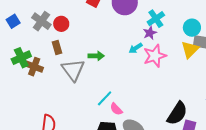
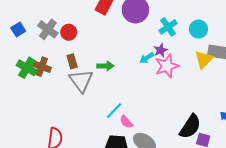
cyan circle: (192, 28) -> (198, 29), moved
purple star: (150, 33) -> (161, 50), moved
brown rectangle: (57, 47) -> (72, 61), moved
green cross: (21, 58) -> (27, 68), turned -36
brown cross: (34, 67) -> (42, 67), moved

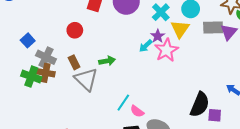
blue square: (18, 29) -> (28, 40), moved
gray cross: (48, 29) -> (46, 57), moved
red circle: (69, 32) -> (75, 30), moved
yellow triangle: (204, 59) -> (180, 29), moved

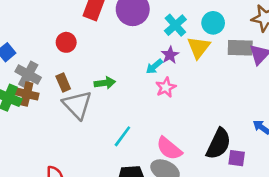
pink star: (167, 50) -> (166, 87), moved, size x0.7
pink semicircle: (137, 111) -> (169, 148), moved, size x1.5

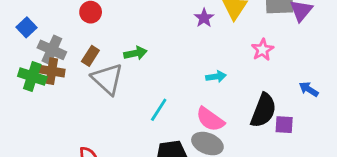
cyan arrow: (154, 66) -> (216, 77), moved, turned -144
brown rectangle: (63, 83) -> (90, 56), turned 60
pink star: (166, 87) -> (262, 50), moved

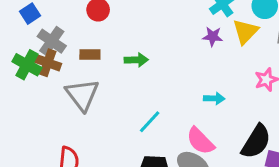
purple star: (204, 18) -> (213, 36), turned 30
brown rectangle: (90, 56) -> (90, 54), turned 48
gray triangle: (107, 79) -> (82, 95), moved

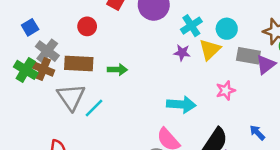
brown rectangle: (90, 54) -> (79, 63), size x1.6
cyan arrow: (214, 98) -> (181, 104), size x1.6
cyan line: (150, 122) -> (94, 108), moved

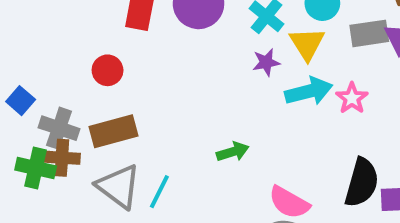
green arrow: (117, 70) -> (233, 152), moved
cyan arrow: (181, 104) -> (309, 91), moved

